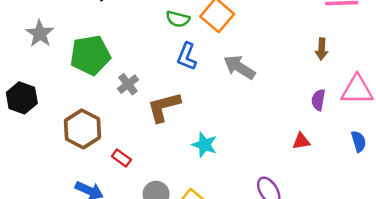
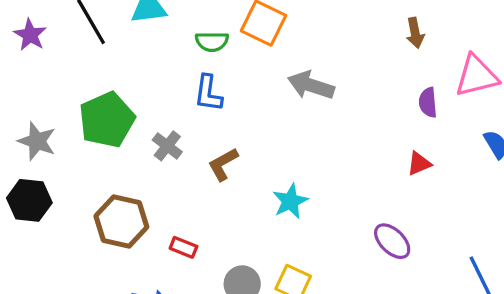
gray star: (40, 34) -> (37, 141), moved
blue L-shape: (187, 56) -> (208, 93), moved
brown L-shape: (164, 107) -> (223, 164), size x0.7
cyan star: (204, 145) -> (290, 201), turned -30

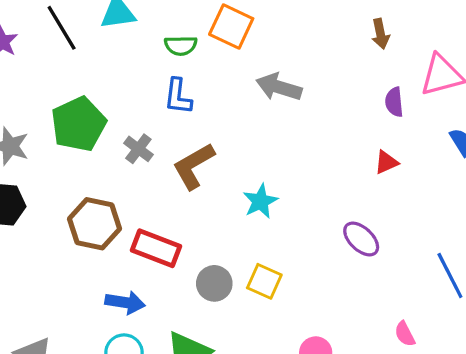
brown L-shape: (223, 164) -> (194, 166), size x1.4
red rectangle: (183, 247) -> (156, 248), size x1.8

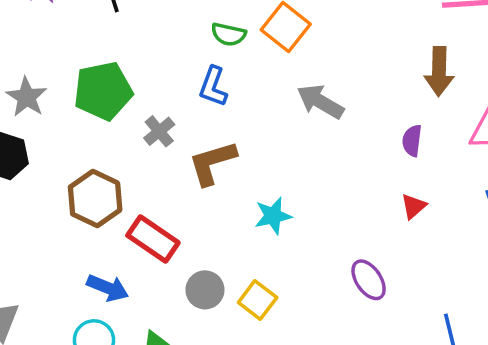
brown arrow: (380, 34) -> (439, 71), size x1.5
purple semicircle: (394, 102) -> (412, 141), moved
red triangle: (386, 162) -> (414, 206), turned -30

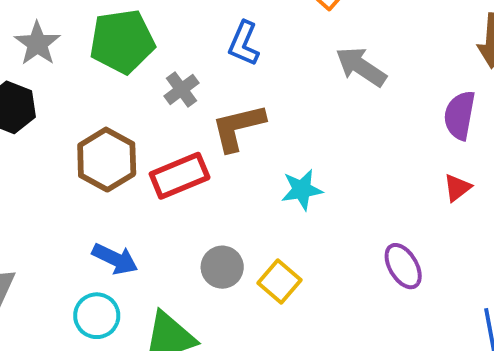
purple semicircle: (412, 141) -> (460, 115), size x1.4
red rectangle: (153, 239) -> (180, 176), moved, turned -60

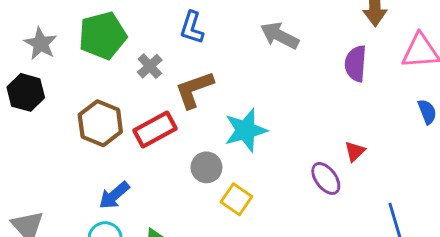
red triangle: (457, 188) -> (355, 151), moved
cyan star: (302, 190) -> (246, 130), size x1.4
blue arrow: (115, 259) -> (114, 195), turned 120
gray circle: (222, 267) -> (206, 167), moved

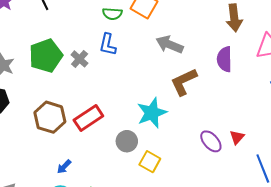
gray cross: (150, 66) -> (80, 59), moved
brown L-shape: (194, 90) -> (184, 82), moved
red triangle: (355, 151) -> (237, 137), moved
blue arrow: (114, 195) -> (64, 167), size x0.7

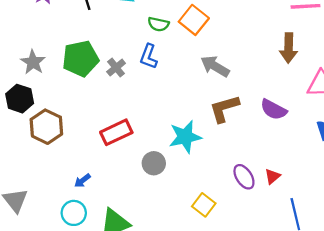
purple semicircle: (224, 59) -> (274, 110), moved, turned -70
brown hexagon: (50, 117) -> (46, 127), moved
yellow square: (150, 162) -> (204, 205), moved

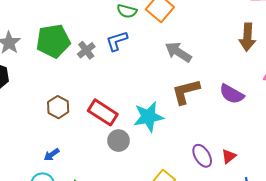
blue L-shape: (149, 56) -> (117, 41), turned 50
brown hexagon: (46, 127) -> (58, 107), moved, size x0.7
red rectangle: (116, 132) -> (103, 112), moved, turned 56

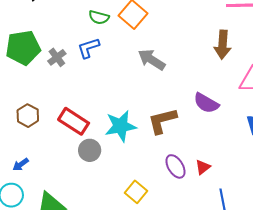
brown L-shape: (186, 92) -> (162, 121), moved

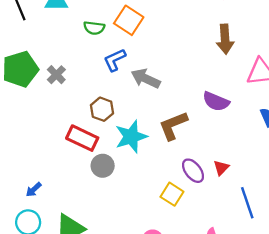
blue L-shape: (88, 48) -> (115, 60), moved
gray arrow: (152, 60) -> (146, 79), moved
brown hexagon: (28, 116) -> (102, 109), moved
yellow square: (136, 192) -> (172, 194), moved

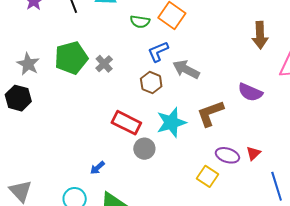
brown hexagon: (102, 109) -> (151, 83), moved
purple ellipse: (193, 171) -> (227, 155), turned -35
blue arrow: (34, 190) -> (97, 168), moved

